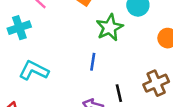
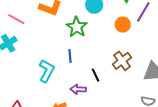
cyan L-shape: (34, 71) -> (47, 71), moved, turned 105

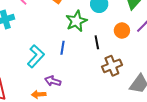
black line: (96, 75) -> (97, 42), moved
purple arrow: (78, 89) -> (53, 81), moved

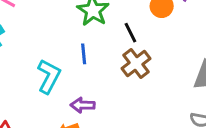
brown cross: (112, 66) -> (136, 64), moved

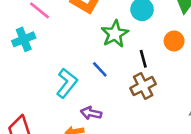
blue line: (84, 54) -> (100, 69), turned -48

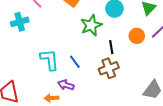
blue line: (100, 69) -> (75, 62), moved
cyan L-shape: (67, 83) -> (50, 60), turned -50

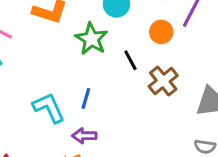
blue line: (75, 62) -> (86, 98), turned 72
brown cross: (109, 68) -> (163, 81), moved

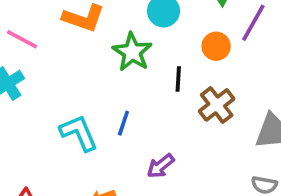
black line: (130, 60) -> (178, 79), turned 30
purple arrow: (84, 136) -> (161, 166), moved, turned -40

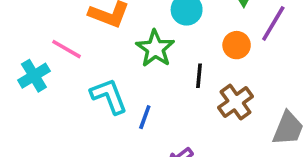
pink line: (22, 39) -> (67, 49), moved
cyan L-shape: (79, 133) -> (109, 96), moved

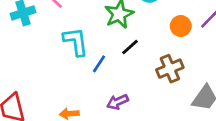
black line: (199, 76) -> (130, 47), moved, turned 30

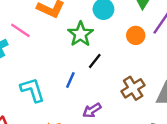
cyan L-shape: (76, 42) -> (32, 90), moved
brown cross: (170, 69) -> (133, 88), moved

